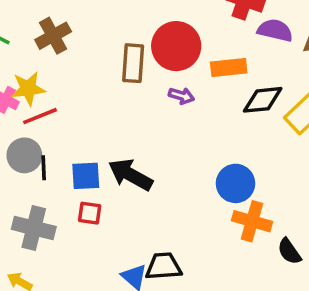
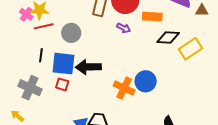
gray circle: (24, 155) -> (71, 33), moved
black arrow: (131, 175) -> (88, 67), turned -40
blue square: (86, 176) -> (63, 64), size x1.4
orange cross: (252, 221) -> (124, 88), moved

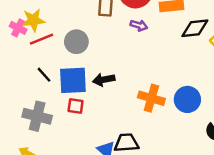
black line: (41, 55) -> (44, 75), turned -40
black arrow: (88, 67) -> (104, 80), size x0.7
blue circle: (146, 81) -> (187, 99), moved

